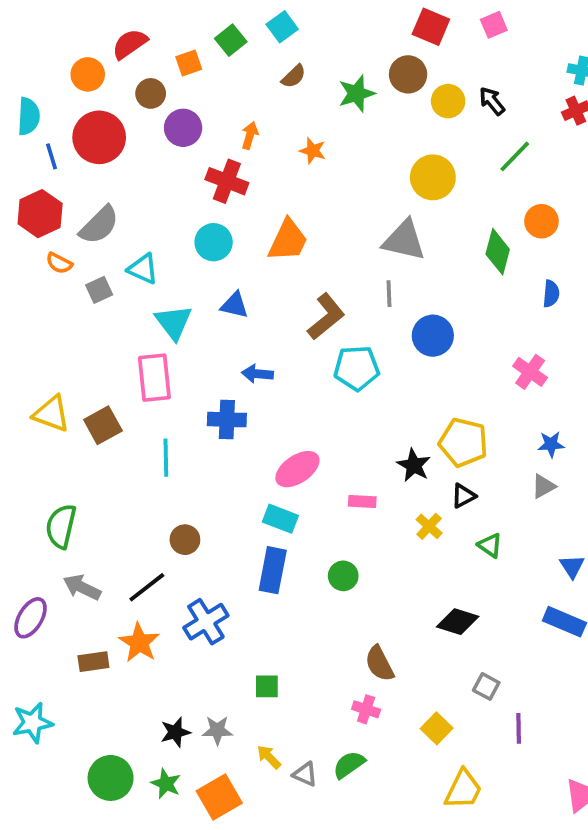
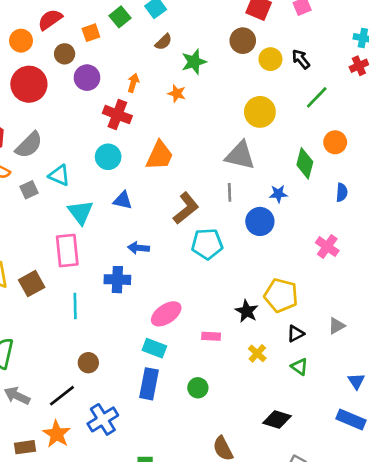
green star: (357, 93) -> (194, 62), moved
blue star: (551, 444) -> (278, 194), moved
black triangle: (463, 496) -> (296, 334), moved

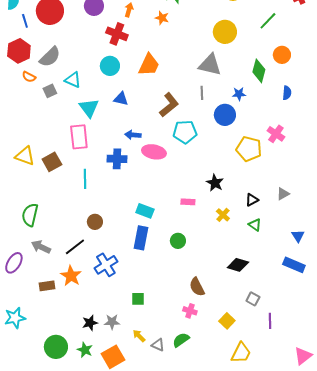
yellow pentagon: (281, 295) -> (249, 149), moved
pink ellipse: (166, 314) -> (154, 152), moved, turned 45

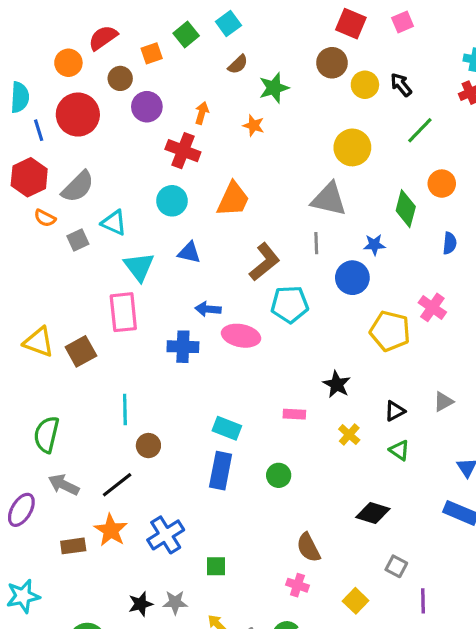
cyan line: (85, 179) -> (125, 409), moved
blue cross: (106, 265) -> (166, 535), moved

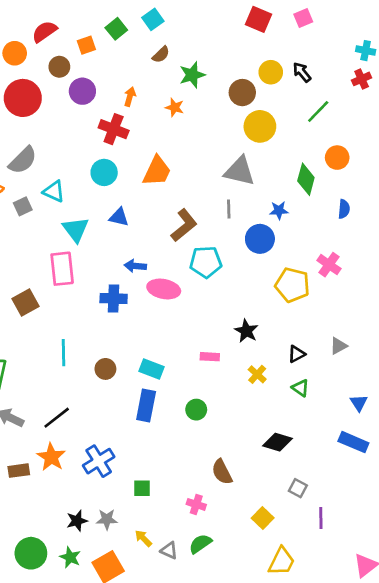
brown circle: (332, 63) -> (242, 93), moved
brown circle: (148, 446) -> (105, 369), moved
pink cross: (297, 585) -> (196, 504), moved

